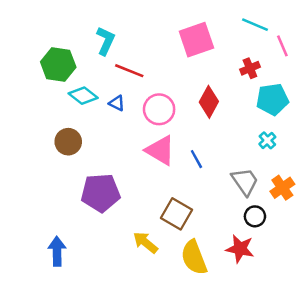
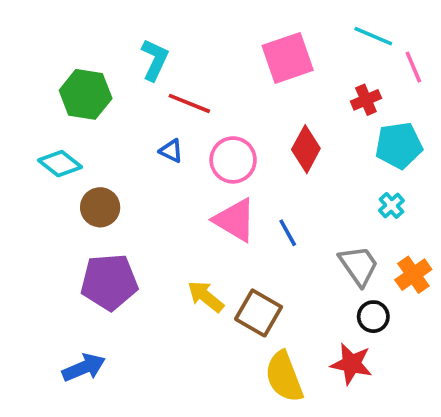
cyan diamond: (83, 96) -> (60, 164), moved
purple pentagon: (101, 193) -> (109, 282), moved
yellow arrow: (145, 243) -> (206, 297), moved
blue arrow: (57, 251) -> (84, 368), turned 68

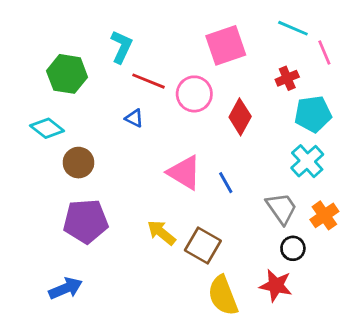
pink circle: (233, 160) -> (194, 94), moved
cyan cross: (391, 205) -> (307, 161), size x1.6

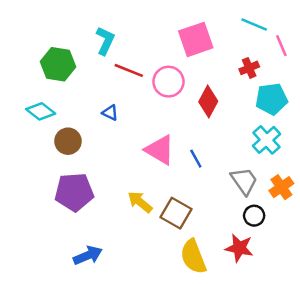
blue triangle: (134, 118) -> (110, 113), moved
blue arrow: (66, 288) -> (88, 255), moved

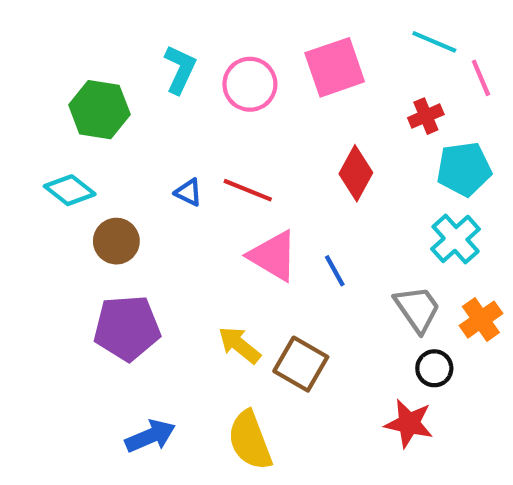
red line: (129, 70) -> (248, 190), moved
pink circle: (168, 82) -> (250, 84), moved
yellow semicircle: (193, 257) -> (250, 440), moved

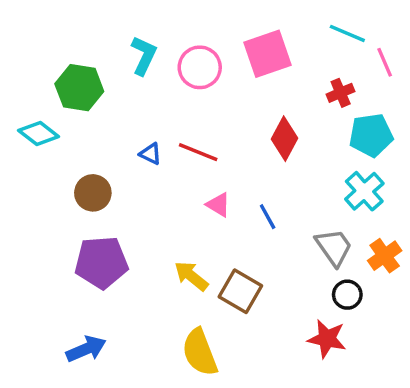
cyan diamond: (70, 190) -> (39, 134), moved
pink triangle: (273, 256) -> (218, 205), size x0.6
blue arrow: (150, 436) -> (86, 349), moved

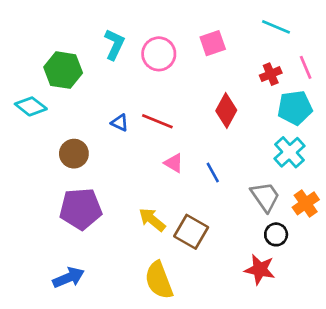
pink square: (268, 54) -> (213, 43), size x0.7
pink line: (385, 62) -> (306, 67), moved

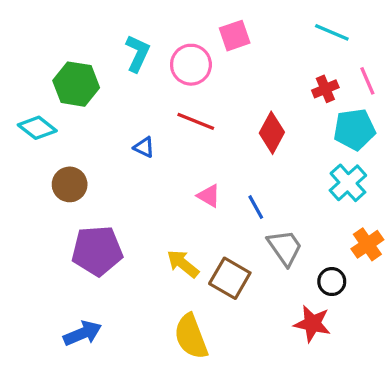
pink square: (213, 43) -> (235, 36), moved
red line: (157, 121) -> (196, 121), moved
brown circle: (74, 154) -> (70, 184), moved
gray trapezoid: (265, 197) -> (285, 248), moved

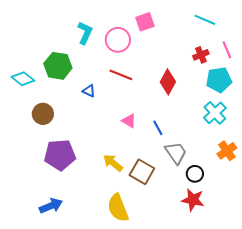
green hexagon: (76, 84) -> (58, 66), moved
black circle: (332, 282) -> (195, 174), moved

